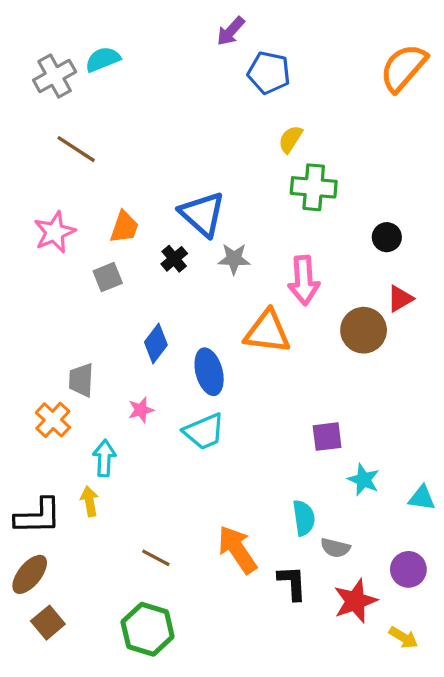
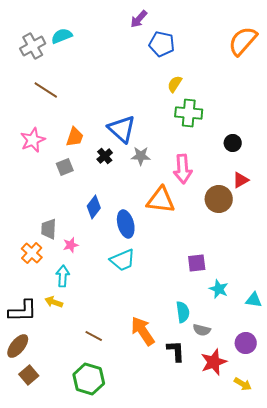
pink star: (141, 410) -> (71, 245), moved
yellow arrow: (89, 501) -> (54, 302), turned -60

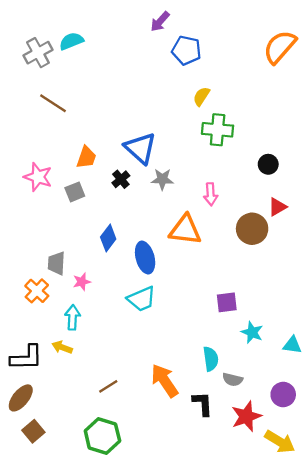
pink star: (33, 140) -> (38, 177), moved, turned -30
pink arrow: (183, 169) -> (211, 194), size x0.7
brown line: (94, 336) -> (108, 386), turned -60
yellow arrow: (243, 384) -> (280, 442), size x1.5

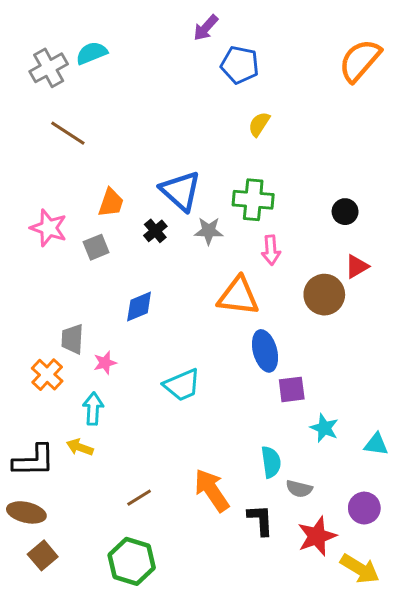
green cross: (218, 130) -> (253, 200), moved
blue diamond: (108, 238) -> (139, 306), turned 30
blue ellipse: (145, 258) -> (265, 351), moved
brown ellipse: (21, 398) -> (26, 512), turned 64

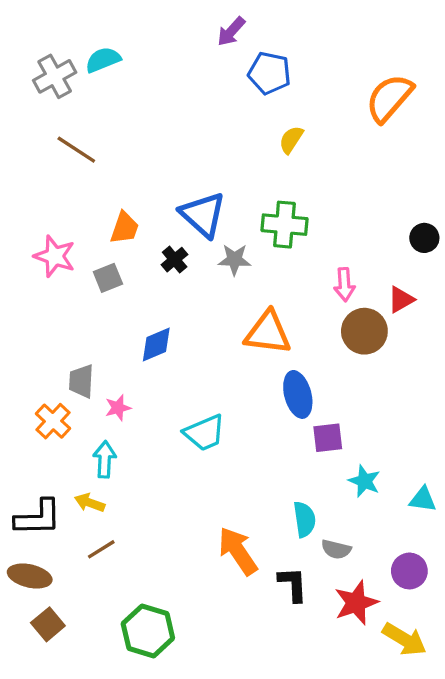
orange semicircle: (360, 60) -> (389, 98), moved
black circle: (345, 212) -> (424, 238), moved
pink arrow: (271, 250) -> (344, 285), moved
brown line: (139, 498) -> (101, 549), moved

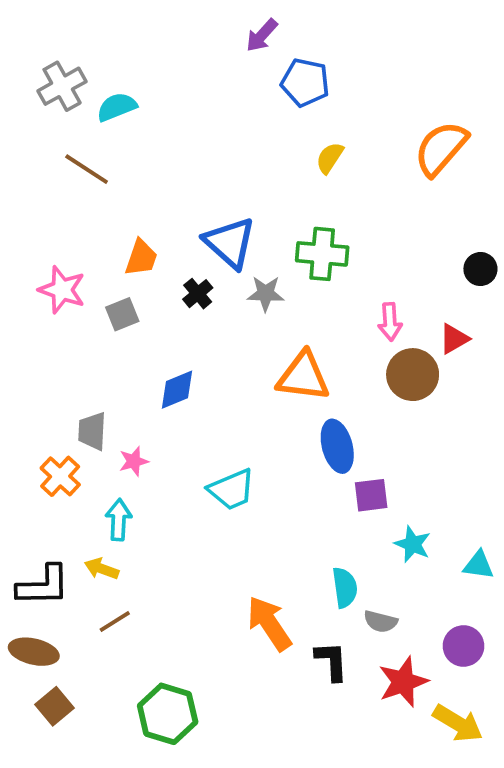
cyan semicircle: (103, 60) -> (117, 107), moved
orange semicircle: (389, 98) -> (441, 148), moved

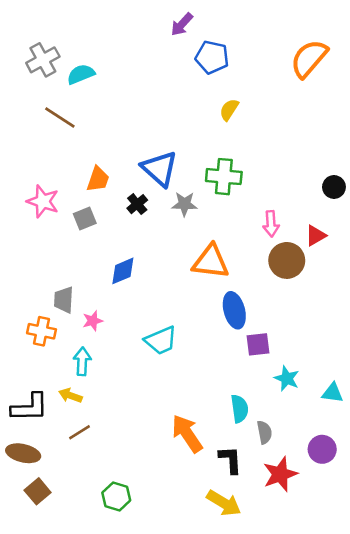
orange semicircle: (441, 148) -> (309, 58), moved
orange cross: (60, 476) -> (42, 331), turned -32
gray semicircle: (381, 621) -> (264, 432), turned -115
green hexagon: (168, 714) -> (116, 497), size x0.7
yellow arrow: (458, 723) -> (224, 503), moved

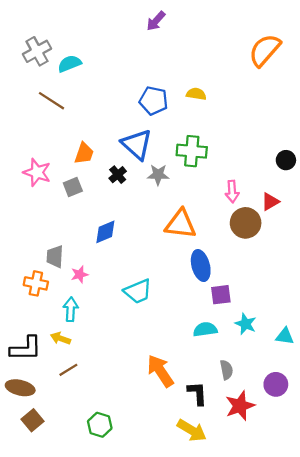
blue pentagon: (212, 57) -> (154, 101), moved
yellow semicircle: (229, 110) -> (196, 94), turned 66
cyan semicircle: (240, 409) -> (205, 329), moved, turned -90

